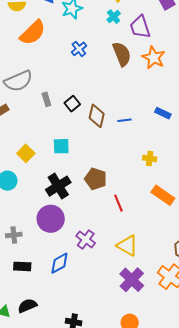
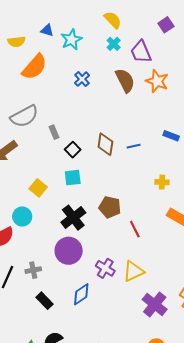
black square: (72, 104) -> (73, 150), moved
yellow triangle: (127, 246) -> (133, 271), moved, turned -50
black rectangle: (22, 266) -> (44, 301), turned 48

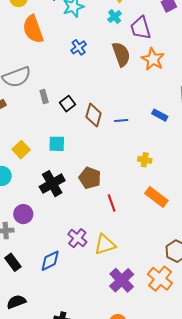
orange semicircle: (34, 67) -> (33, 29), turned 112
black square: (73, 150) -> (67, 104), moved
purple circle: (69, 251) -> (23, 214), moved, size x0.7

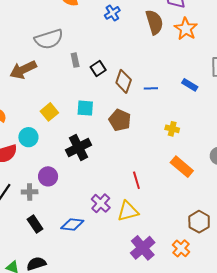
brown pentagon: (90, 178) -> (120, 120), moved
red line: (112, 203) -> (136, 180), moved
blue diamond: (50, 261) -> (72, 224), turned 30
orange cross: (160, 279) -> (181, 248), size x0.7

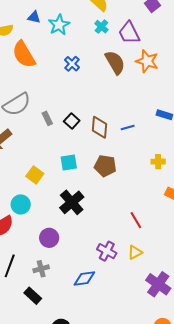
gray cross: (30, 192) -> (41, 269), moved
yellow triangle: (128, 211) -> (135, 252), size x0.7
black rectangle: (35, 224) -> (33, 296), moved

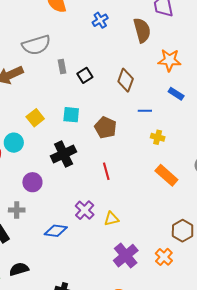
orange star: (147, 61) -> (170, 60), moved, turned -30
brown diamond: (99, 127) -> (126, 80), moved
blue line: (128, 127) -> (145, 111), moved
red line: (136, 220) -> (106, 171), moved

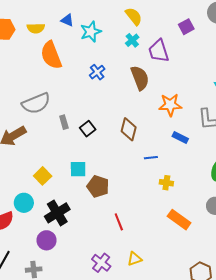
brown pentagon: (106, 128) -> (98, 186), moved
black cross: (64, 154) -> (57, 213), moved
yellow triangle: (112, 219) -> (135, 259), moved

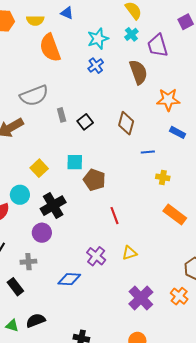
cyan star: (91, 32) -> (98, 39), moved

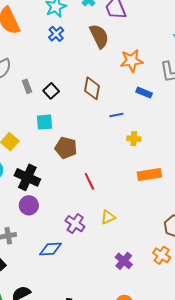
cyan square: (75, 162) -> (45, 122), moved
black cross: (53, 206) -> (27, 177), turned -30
orange rectangle: (175, 215) -> (149, 174), turned -40
purple circle: (42, 233) -> (29, 205), moved
purple cross: (141, 298) -> (124, 261), size x0.7

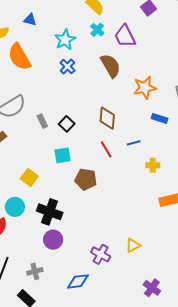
red line: (89, 181) -> (106, 149), moved

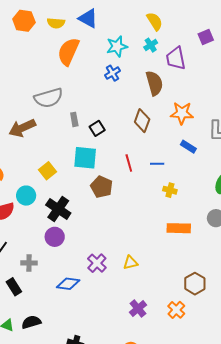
blue triangle: (30, 20) -> (88, 18), size x1.5
orange semicircle: (19, 57) -> (68, 52), turned 40
brown diamond: (107, 118) -> (142, 121), moved
cyan square: (62, 155) -> (85, 158), size x1.4

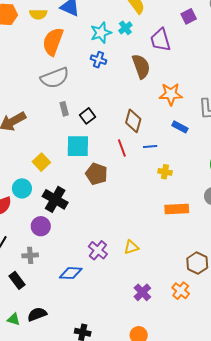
cyan cross: (151, 45) -> (125, 28), moved
blue cross: (112, 73) -> (98, 60), turned -35
gray semicircle: (49, 98) -> (55, 78), moved
brown diamond: (142, 121) -> (133, 121), moved
purple circle: (55, 237) -> (41, 226), moved

